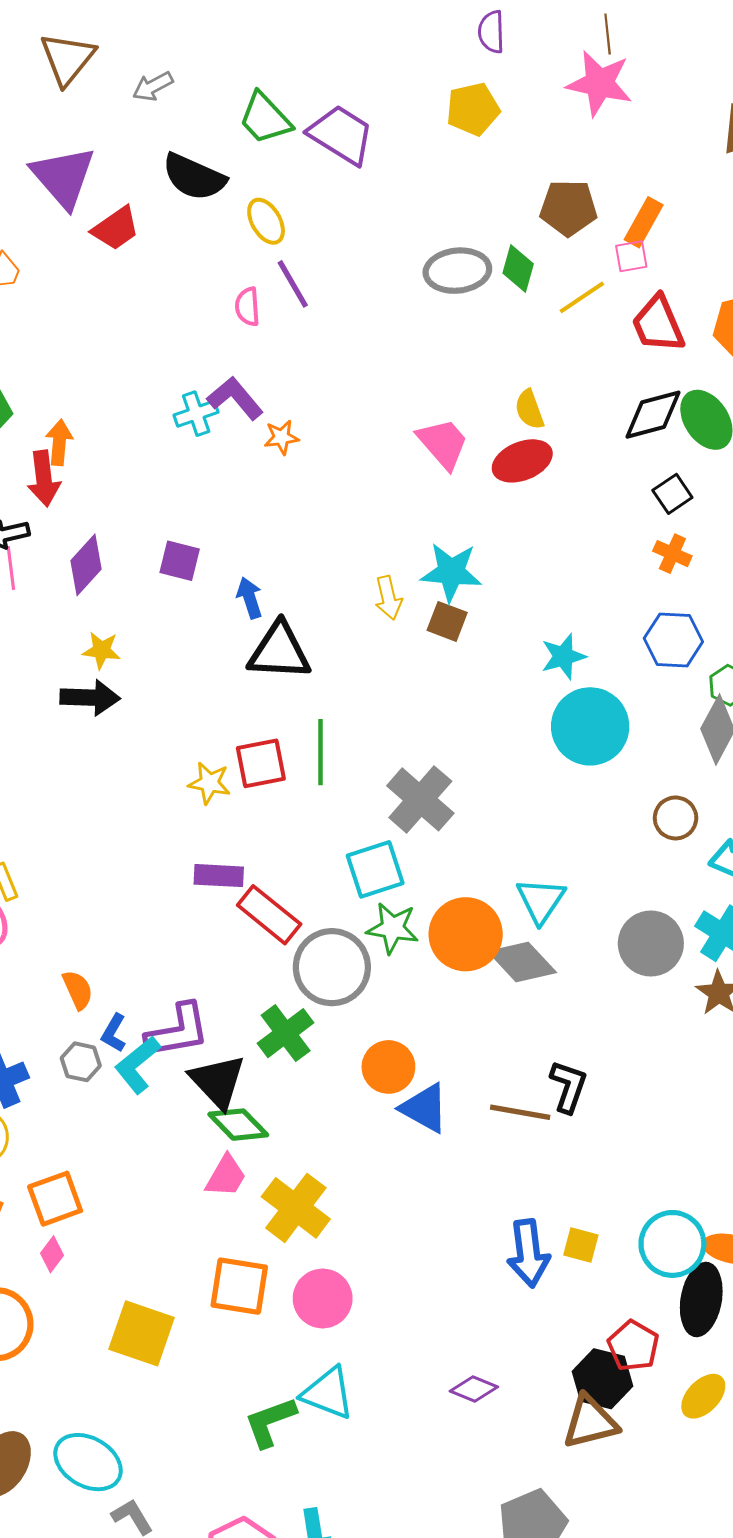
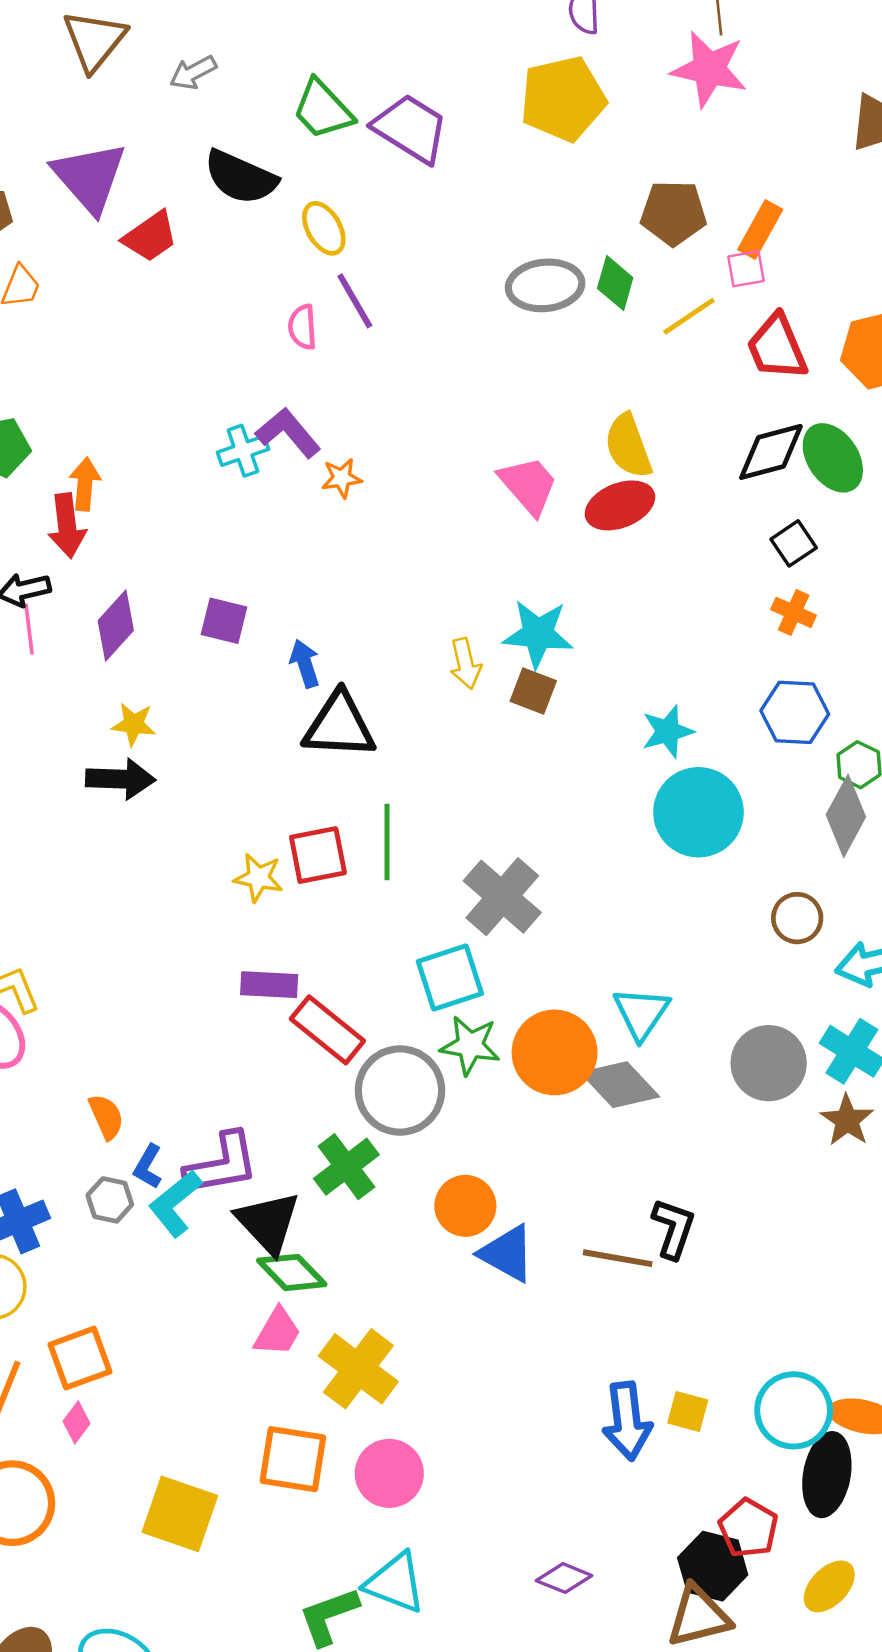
yellow pentagon: (473, 109) -> (563, 99), size x1.4
yellow semicircle: (529, 410) -> (628, 446), size x1.4

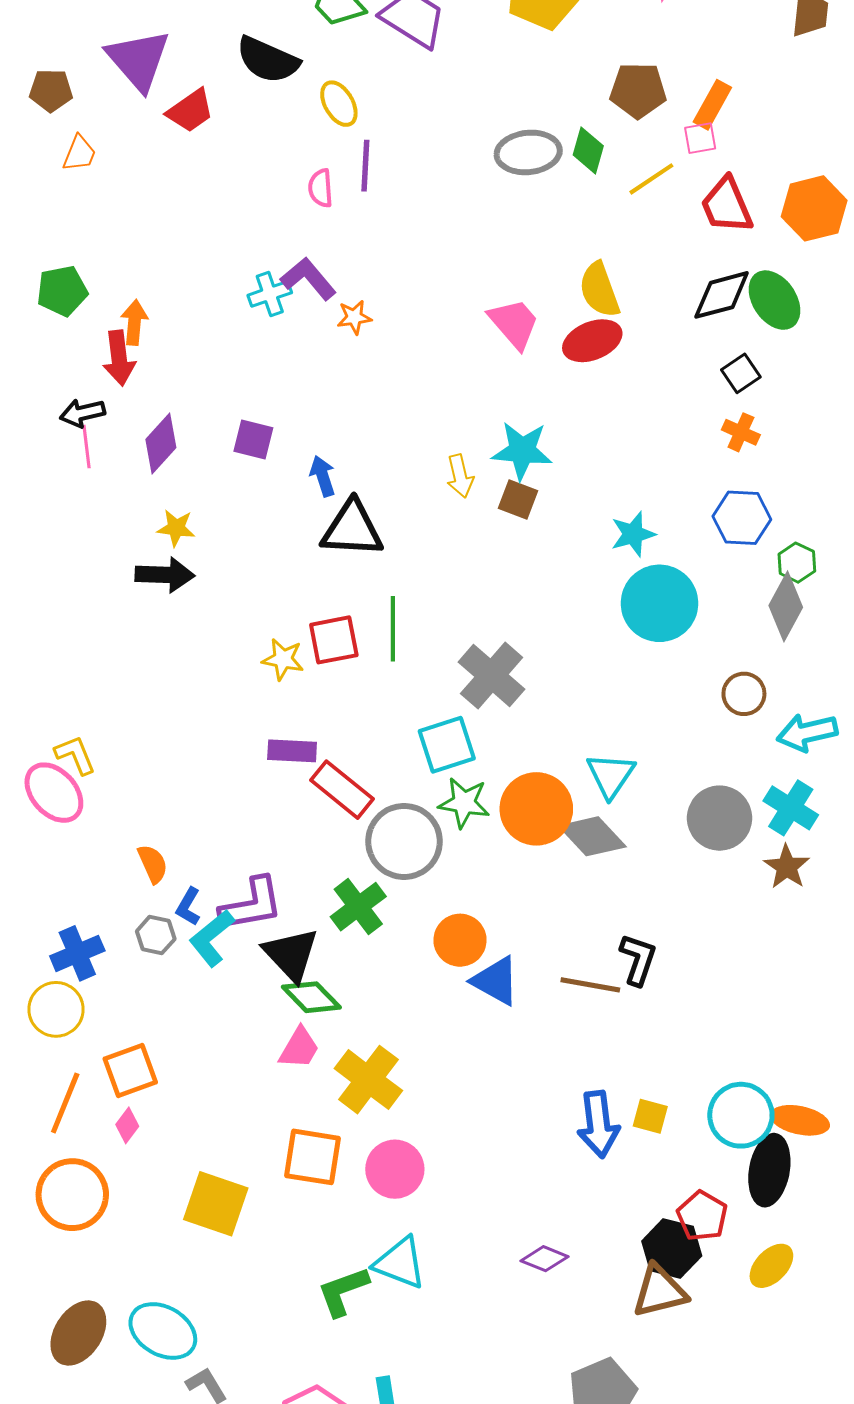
purple line: (355, 301) -> (365, 166), turned 33

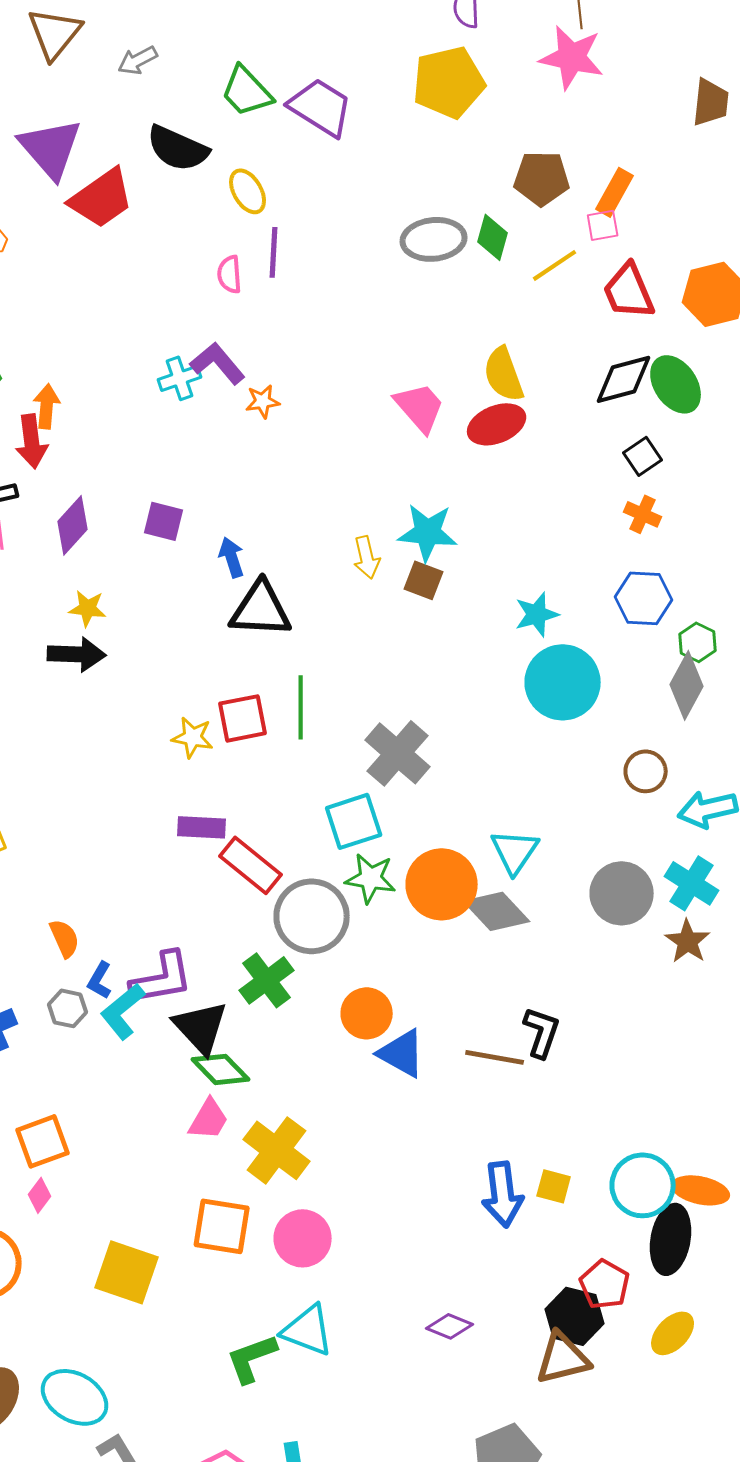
red trapezoid: (190, 111) -> (102, 198), size x1.4

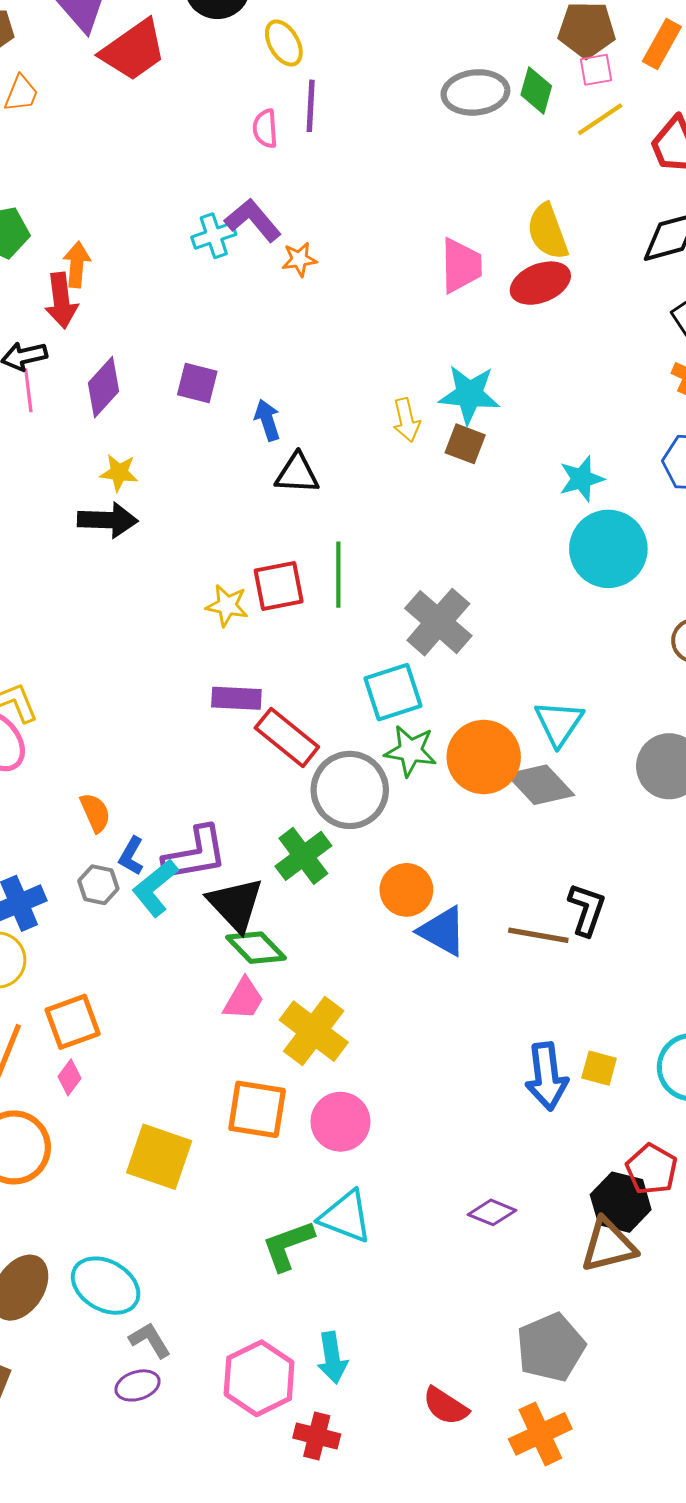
pink square: (603, 225) -> (596, 70), moved
pink trapezoid: (420, 407) -> (461, 266), turned 40
black triangle: (261, 609) -> (297, 474), size x0.7

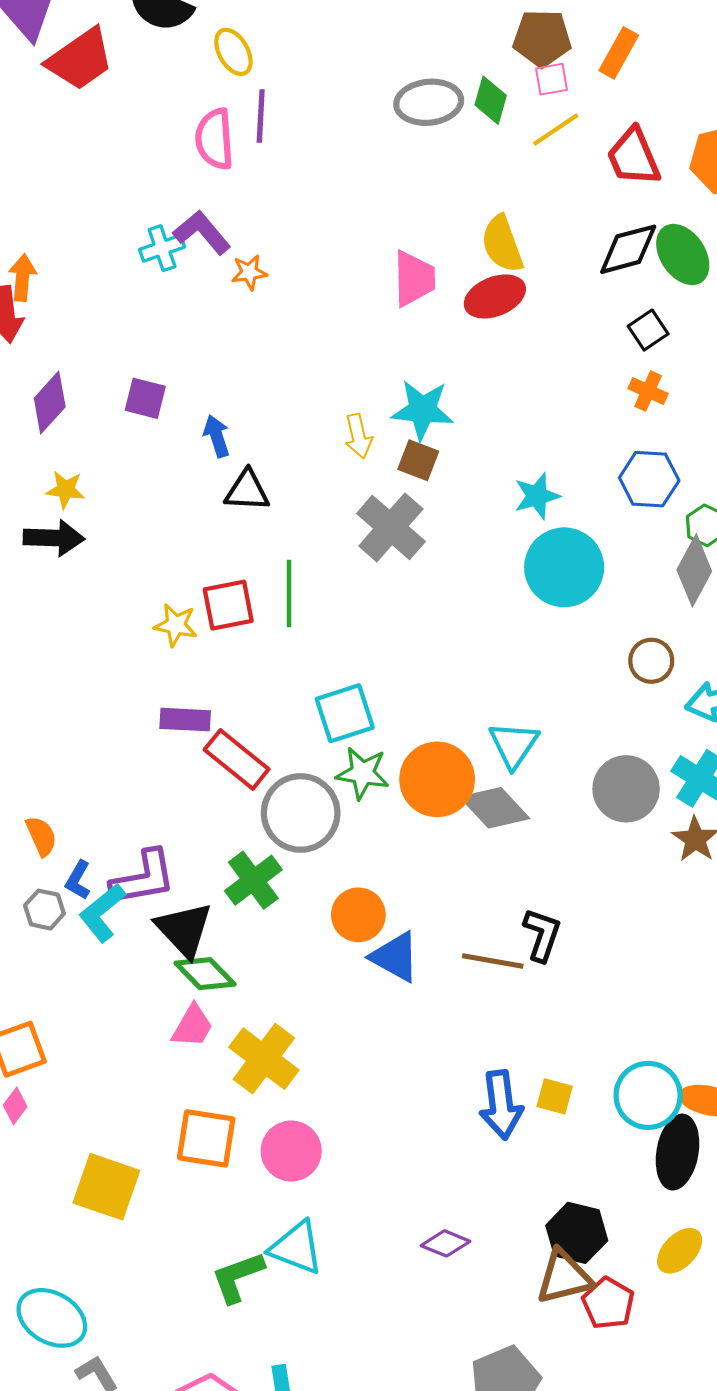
pink semicircle: (265, 129) -> (215, 139), size x1.5
gray cross: (438, 622) -> (391, 527), moved
red pentagon: (652, 1169) -> (608, 1303), moved

